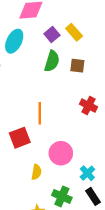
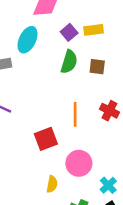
yellow rectangle: (74, 32) -> (94, 30), turned -56
orange line: (40, 113) -> (75, 114), moved
red square: (20, 138) -> (46, 139), moved

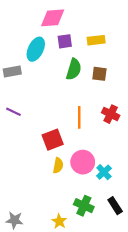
purple square: (69, 32) -> (65, 41), moved, turned 32
yellow semicircle: (52, 184) -> (58, 165), moved
cyan cross: (108, 185) -> (104, 172), moved

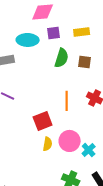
cyan ellipse: (36, 49) -> (28, 40), turned 65

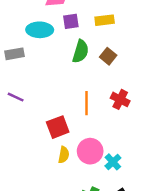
brown square: (85, 62) -> (108, 56), turned 32

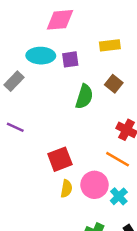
purple square: (71, 21) -> (70, 59), moved
green semicircle: (81, 51) -> (84, 97), moved
gray rectangle: (14, 54) -> (14, 81), turned -36
orange line: (87, 103) -> (118, 159), moved, turned -60

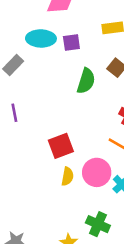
purple line: (15, 127) -> (14, 113), turned 54

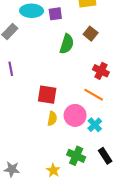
red square: (61, 146) -> (47, 95), turned 30

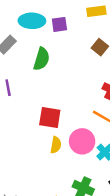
green semicircle: (67, 44) -> (41, 59), moved

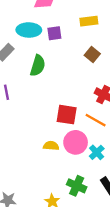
red square: (50, 117) -> (67, 115), moved
yellow semicircle: (56, 145) -> (51, 146), turned -96

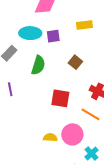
brown square: (92, 54) -> (75, 62), moved
red square: (67, 115) -> (60, 98), moved
cyan cross: (97, 152) -> (91, 154), moved

